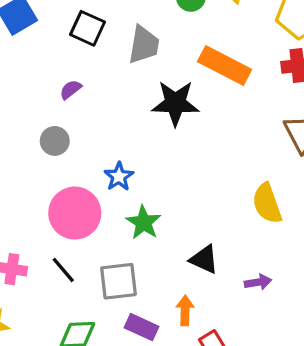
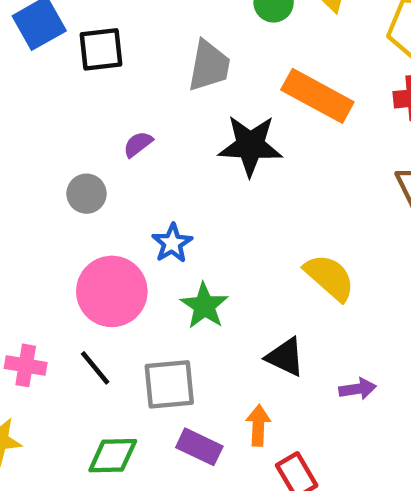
black square: (88, 28) -> (101, 49), moved, turned -32
purple semicircle: (71, 90) -> (138, 144), moved
yellow semicircle: (267, 203) -> (330, 277), moved, turned 150

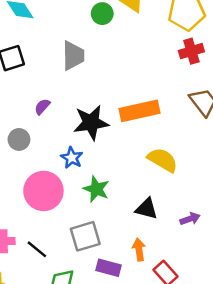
orange rectangle: (317, 96) -> (140, 111), moved, turned -30
black star: (250, 146) -> (91, 123), moved
black line: (95, 368) -> (37, 249), moved

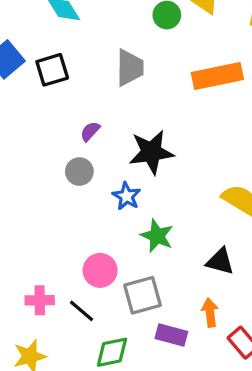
orange rectangle: (140, 111) -> (217, 76), moved
gray circle: (19, 139) -> (79, 171), moved
pink circle: (43, 191) -> (100, 270), moved, size x0.7

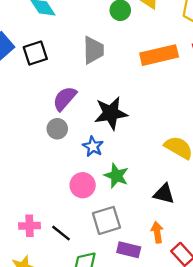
purple semicircle: (90, 131) -> (65, 99), size x1.6
pink circle: (100, 270) -> (83, 185), moved

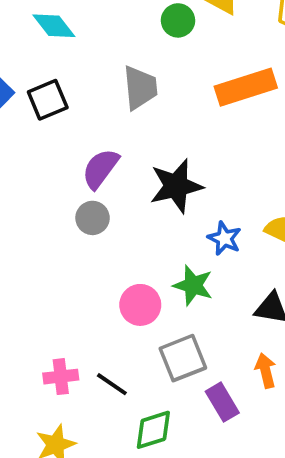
blue star: (93, 146) -> (224, 238), moved
purple rectangle: (129, 250) -> (222, 402), turned 50

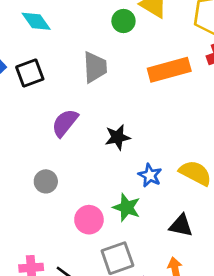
black star: (176, 186) -> (118, 137), size x0.7
gray circle: (93, 218) -> (46, 181), moved

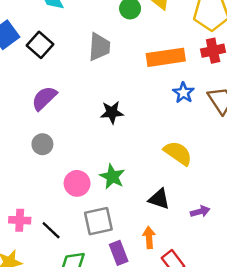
black square: (30, 73) -> (40, 45), turned -35
purple semicircle: (65, 123) -> (44, 98), moved
blue star: (150, 175) -> (183, 93), moved

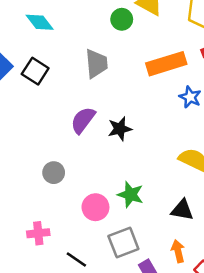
purple semicircle: (44, 98) -> (83, 120), moved
pink cross: (20, 220) -> (38, 233), moved

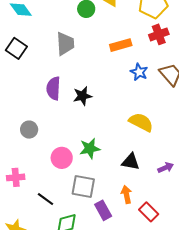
orange rectangle: (166, 64) -> (121, 45), size x0.7
purple semicircle: (83, 120) -> (53, 88), turned -35
green star: (130, 195) -> (90, 148), turned -30
gray square: (123, 243) -> (83, 186), turned 30

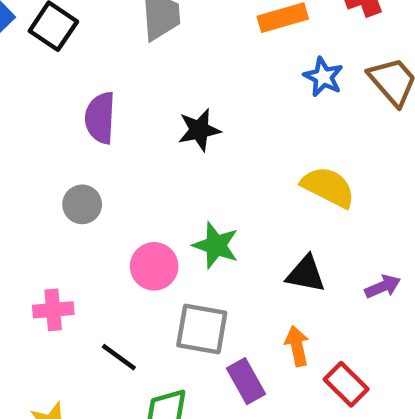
purple semicircle: (53, 88) -> (100, 118), moved
green star: (90, 148) -> (216, 245), turned 30

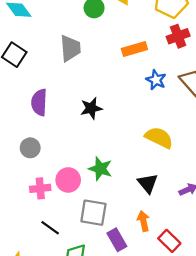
black triangle: (306, 274) -> (148, 183), turned 40
pink cross: (53, 310) -> (40, 188), moved

